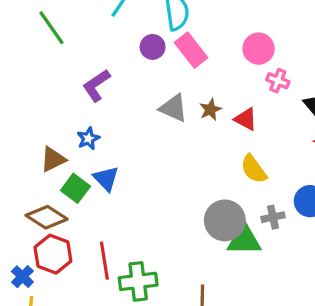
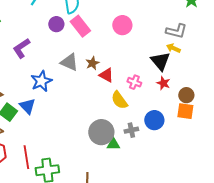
pink cross: (278, 81) -> (134, 82), moved
red triangle: (246, 119) -> (106, 75), moved
blue star: (88, 138) -> (41, 81), moved, size x1.5
green triangle: (244, 240) -> (113, 144), size x0.6

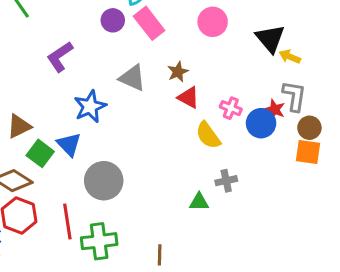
gray L-shape: (176, 31) -> (294, 96), moved, turned -95
black triangle: (160, 61) -> (270, 38), moved
brown star: (92, 63) -> (178, 72), moved
blue circle: (154, 120) -> (261, 123), moved
gray circle: (101, 132) -> (104, 181), moved

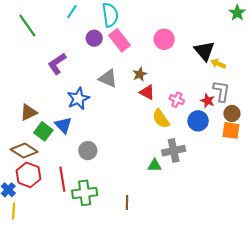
blue circle: (261, 123) -> (198, 121), moved
gray circle: (104, 181) -> (88, 151), size x0.7
gray cross: (226, 181) -> (174, 151), size x1.5

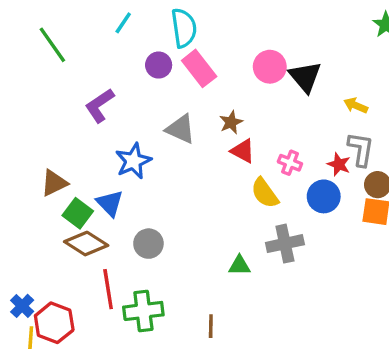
black triangle: (204, 51) -> (305, 77), moved
brown diamond: (24, 151) -> (86, 244), moved
green triangle: (155, 165) -> (239, 265), moved
red hexagon: (28, 175) -> (54, 323), moved

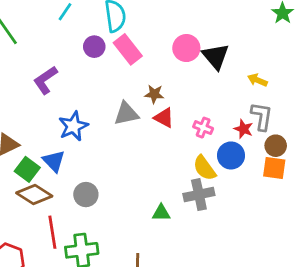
brown star: (231, 122) -> (154, 94), turned 30
gray triangle: (180, 129) -> (126, 114), moved, turned -36
yellow semicircle: (265, 193) -> (204, 168), moved

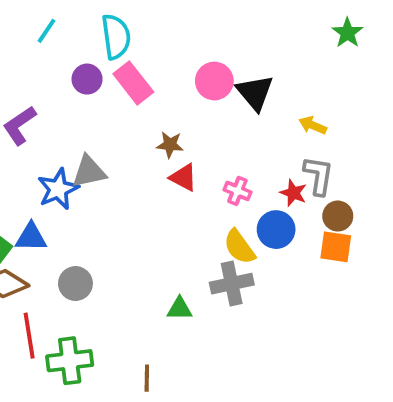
gray triangle: (126, 114) -> (89, 172), moved
blue triangle: (54, 161) -> (31, 237), turned -45

